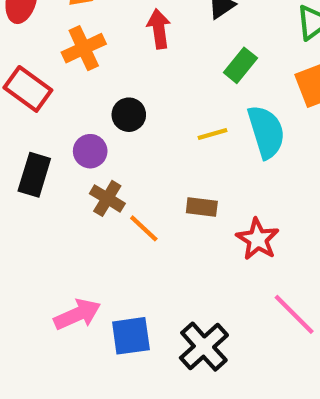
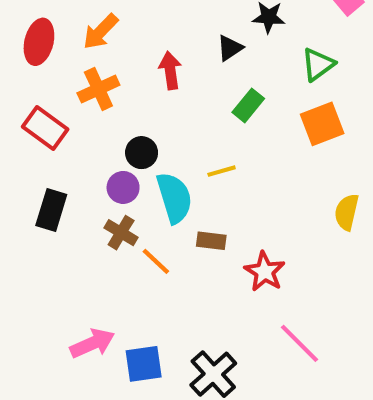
cyan semicircle: (266, 132) -> (174, 198), moved
purple circle: (90, 151) -> (123, 187), moved

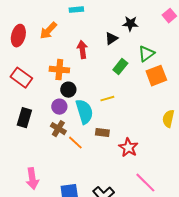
green triangle: (318, 64) -> (146, 54), moved
orange cross: (98, 89) -> (59, 70), moved, turned 30
pink arrow: (92, 343) -> (32, 179), moved, turned 105

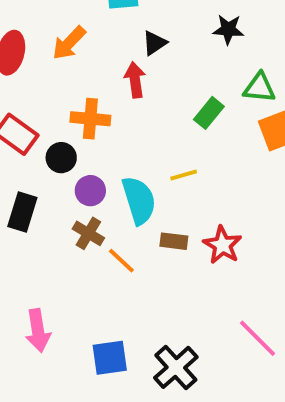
black triangle: (111, 39) -> (154, 43), moved
green triangle: (146, 54) -> (259, 88), turned 42
black circle: (68, 90) -> (61, 158), moved
red star: (128, 148) -> (222, 245), moved

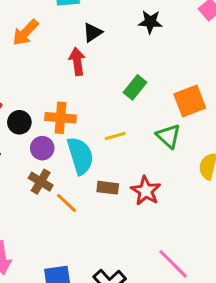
green triangle: (259, 88) -> (168, 136), moved, turned 36
orange cross: (90, 119) -> (60, 118), moved

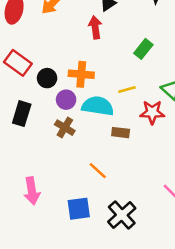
cyan semicircle: (80, 156) -> (98, 106), turned -64
red star: (146, 191) -> (152, 112), moved, turned -30
orange line: (67, 203) -> (98, 171), moved

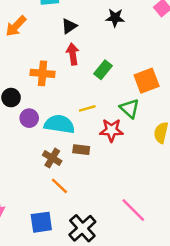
red arrow: (95, 27) -> (73, 54), moved
orange cross: (81, 74) -> (42, 73), moved
brown cross: (65, 128) -> (52, 158), moved

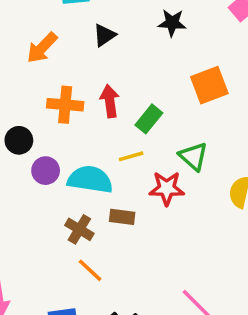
orange arrow: (16, 26) -> (42, 48), moved
red arrow: (73, 54) -> (110, 101), moved
green rectangle: (103, 70) -> (149, 119), moved
orange square: (147, 81) -> (209, 85), moved

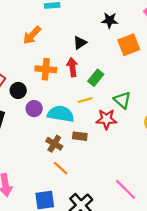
black triangle: (104, 35) -> (80, 43), moved
orange square: (209, 85) -> (129, 45), moved

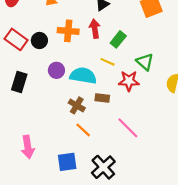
black circle: (18, 90) -> (39, 40), moved
yellow line: (85, 100) -> (108, 62), turned 40
pink line: (126, 189) -> (128, 128), moved

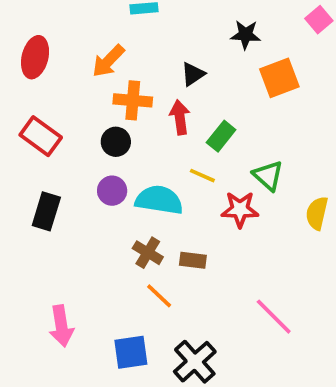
orange cross: (68, 31) -> (133, 100), moved
black circle: (39, 40) -> (116, 142), moved
brown rectangle: (102, 98) -> (193, 260), moved
pink line: (128, 128) -> (274, 317), moved

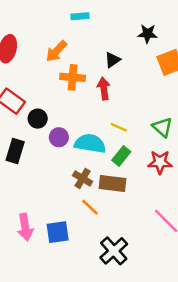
green rectangle: (221, 136) -> (121, 156), moved
black circle: (116, 142) -> (38, 119), moved
red star: (240, 209) -> (160, 162), moved
brown rectangle: (193, 260) -> (113, 183), size x1.5
blue square: (131, 352) -> (58, 232), moved

